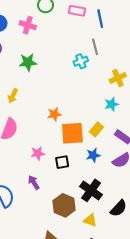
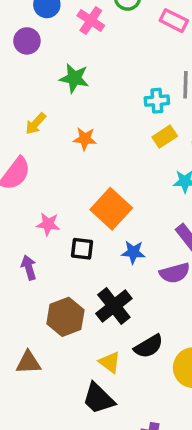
orange star: (54, 114) -> (85, 139), moved
yellow rectangle: (96, 129) -> (165, 137), moved
orange square: (72, 133) -> (111, 209), turned 30
yellow triangle: (90, 220) -> (110, 362), moved

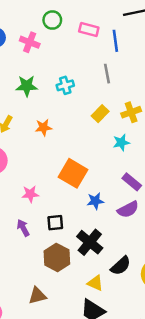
cyan cross: (157, 101) -> (65, 85), moved
black square: (82, 249) -> (55, 223), moved

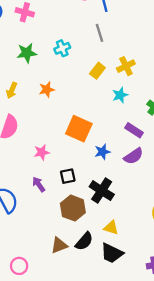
black semicircle: (121, 266) -> (84, 241), moved

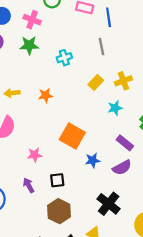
green star: (27, 53) -> (29, 45), moved
yellow arrow: (12, 90) -> (12, 93), turned 56
black cross: (102, 191) -> (109, 204), moved

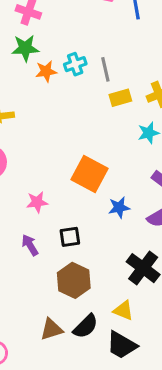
gray line: (101, 47) -> (105, 69), moved
yellow rectangle: (96, 82) -> (120, 98), turned 32
orange star: (45, 95) -> (46, 71), moved

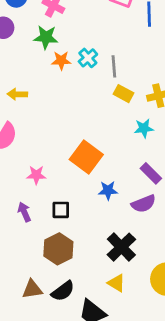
cyan cross: (75, 64) -> (88, 58), turned -30
yellow rectangle: (120, 98) -> (124, 94), turned 36
yellow triangle: (123, 310) -> (116, 283), moved

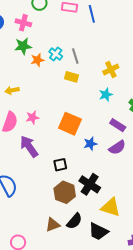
yellow rectangle: (124, 94) -> (72, 77), moved
pink star: (36, 175) -> (32, 118), moved
purple arrow: (24, 212) -> (29, 146), moved, size x1.6
black cross: (121, 247) -> (90, 184), moved
yellow triangle: (116, 283) -> (111, 207), size x1.5

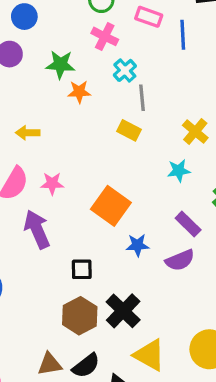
pink cross: (23, 23) -> (105, 36), moved
cyan cross: (56, 54) -> (125, 70), moved
yellow cross: (111, 69) -> (195, 131), turned -35

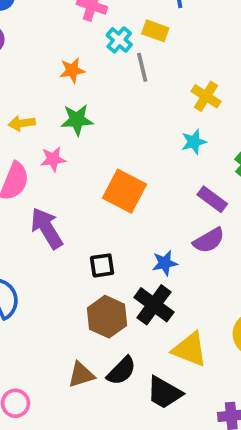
green star: (60, 64) -> (77, 120), moved
yellow rectangle: (129, 130) -> (155, 31), moved
pink star: (52, 184) -> (53, 159), moved
blue star: (137, 245) -> (165, 263), moved

